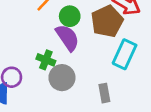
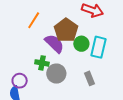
green circle: (70, 16) -> (81, 44), moved
brown pentagon: (107, 21) -> (66, 30), moved

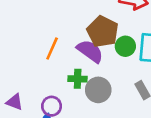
orange line: (34, 20) -> (52, 48), moved

